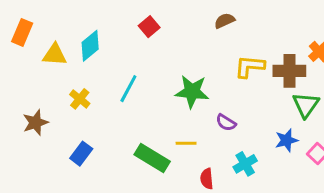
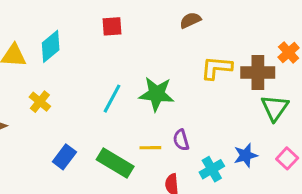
red square: (149, 27) -> (112, 26), turned 36
cyan line: (128, 89) -> (112, 99), moved
purple semicircle: (226, 123) -> (181, 140), moved, turned 42
blue star: (286, 140) -> (246, 155), moved
blue rectangle: (81, 154) -> (64, 157), moved

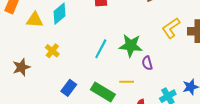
yellow L-shape: (216, 68) -> (171, 28), turned -40
purple semicircle: (181, 140) -> (147, 63), moved

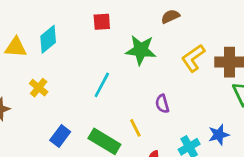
green star: (131, 46) -> (141, 50), moved
yellow line: (127, 82) -> (135, 128), turned 64

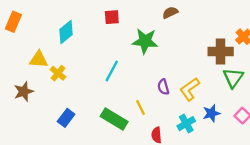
yellow triangle: (16, 47) -> (39, 59), moved
yellow L-shape: (193, 58) -> (190, 89), moved
blue rectangle: (60, 136) -> (66, 118), moved

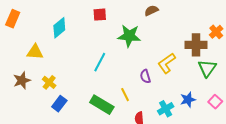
yellow cross: (58, 73) -> (49, 82), moved
yellow L-shape: (190, 89) -> (167, 63), moved

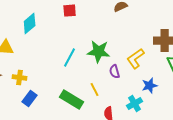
green star: (129, 36) -> (99, 52), moved
yellow cross: (49, 82) -> (20, 78), turned -32
blue star: (188, 100) -> (150, 86), moved

